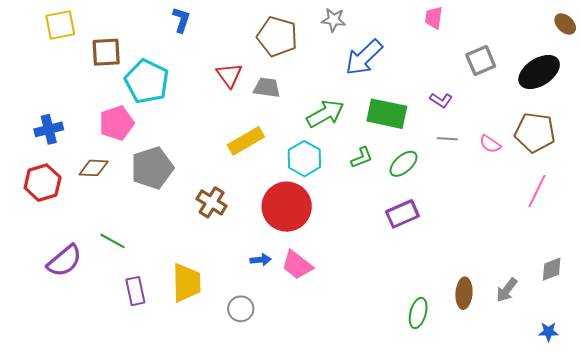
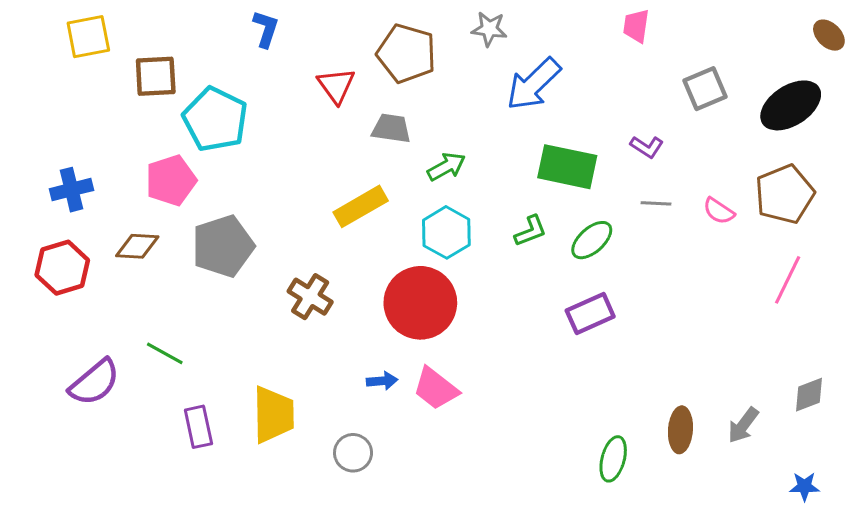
red triangle: (229, 75) -> (336, 86), moved
green arrow: (325, 114) -> (446, 167), moved, size x0.7
brown pentagon: (535, 132) -> (785, 194), turned -30

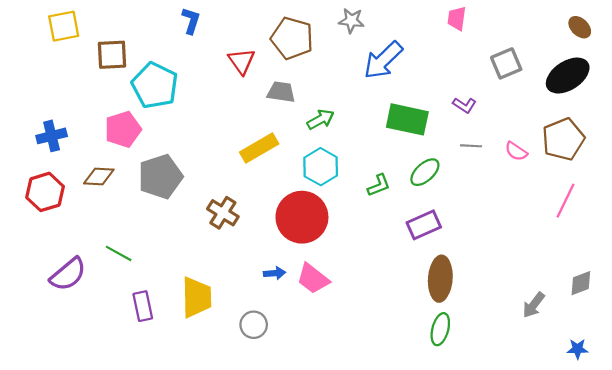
brown ellipse: (829, 35) -> (580, 27), moved
green L-shape: (531, 231) -> (379, 185), moved
brown ellipse: (680, 430) -> (440, 279), moved, size x1.4

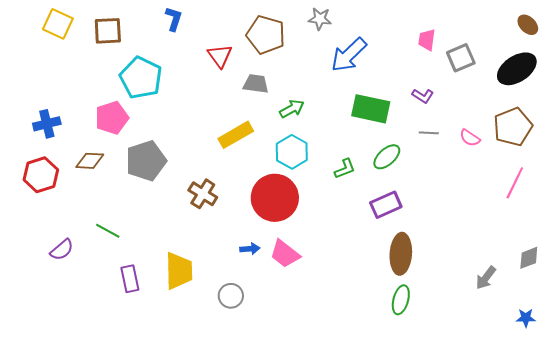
pink trapezoid: (457, 18) -> (427, 40), moved
yellow square: (64, 26) -> (58, 24), turned 36
brown square: (112, 55) -> (108, 31), moved
purple semicircle: (68, 274) -> (62, 250), size x0.7

